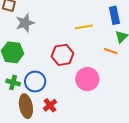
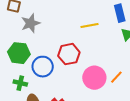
orange line: (111, 51) -> (116, 77), moved, turned -64
blue circle: (35, 82) -> (43, 67), moved

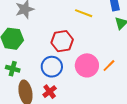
yellow line: (89, 26) -> (84, 13), turned 30
blue circle: (43, 67) -> (52, 67), moved

